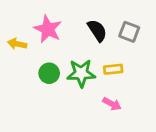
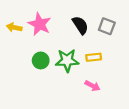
yellow arrow: (17, 44) -> (14, 27), moved

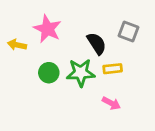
black semicircle: (80, 25) -> (97, 43), moved
yellow arrow: (14, 27) -> (17, 45), moved

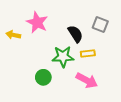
green circle: (49, 73) -> (43, 77), moved
pink arrow: (111, 103) -> (87, 80), size x1.5

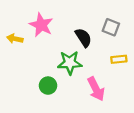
yellow rectangle: (88, 53) -> (119, 59), moved
pink arrow: (87, 80) -> (96, 89), turned 35

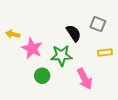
pink star: (41, 25) -> (32, 48), moved

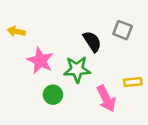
yellow arrow: (13, 34) -> (16, 31), moved
yellow rectangle: (105, 52) -> (133, 82), moved

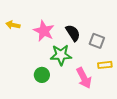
gray square: (123, 30) -> (97, 41), moved
pink star: (40, 60) -> (44, 31), moved

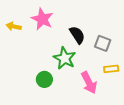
pink star: (44, 31) -> (42, 19), moved
green star: (61, 55) -> (65, 58), turned 30

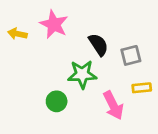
gray square: (103, 43) -> (131, 55), turned -35
green star: (65, 58) -> (82, 74), turned -30

